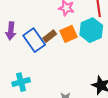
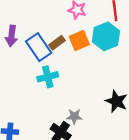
cyan cross: (21, 82) -> (48, 77), moved

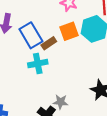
brown rectangle: (57, 43) -> (49, 43), moved

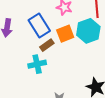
blue rectangle: (31, 35) -> (39, 25), moved

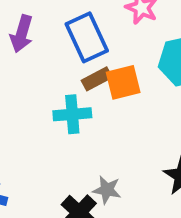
orange square: (65, 34) -> (123, 82), moved

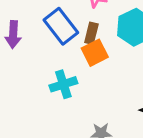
brown rectangle: (97, 79) -> (91, 33), moved, turned -35

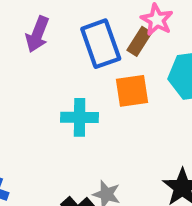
brown rectangle: (91, 33) -> (139, 41), moved

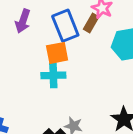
orange square: (132, 91) -> (57, 53), moved

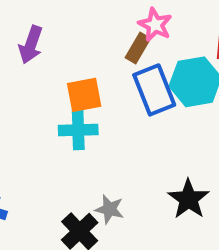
blue rectangle: (65, 26) -> (154, 90), moved

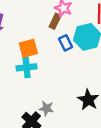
blue rectangle: (154, 90) -> (66, 43), size x0.6

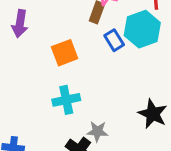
cyan cross: (27, 67) -> (66, 100), moved

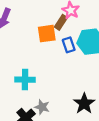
orange square: (65, 53) -> (47, 34), moved

